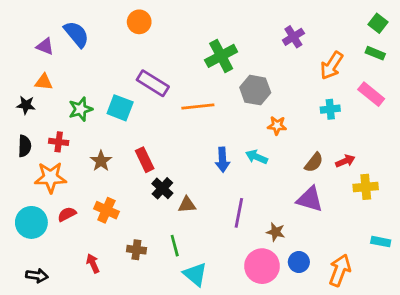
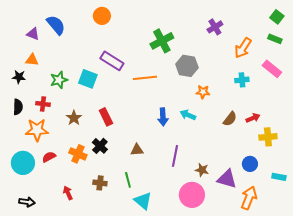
black cross: (162, 188) -> (100, 146), moved
purple triangle: (310, 199) -> (227, 179), moved
blue circle: (299, 262) -> (250, 164), moved

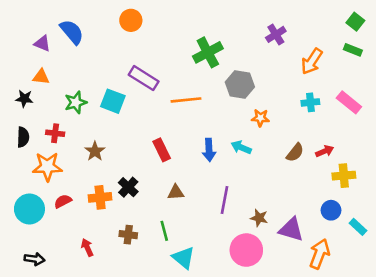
pink rectangle: (272, 69) -> (349, 102), moved
red rectangle: (106, 117) -> (162, 150), moved
orange cross: (78, 154) -> (100, 197), turned -30
blue circle: (250, 164) -> (331, 210), moved
cyan rectangle: (279, 177) -> (358, 227), turned 32

